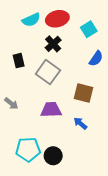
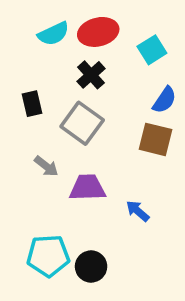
brown square: (83, 93) -> (155, 139), moved
gray arrow: (11, 103) -> (46, 166), moved

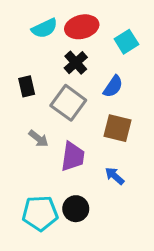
blue semicircle: (164, 100) -> (113, 86), moved
brown square: (155, 139) -> (118, 128), moved
purple trapezoid: (87, 188) -> (73, 156), turned 100
black circle: (91, 267) -> (76, 209), moved

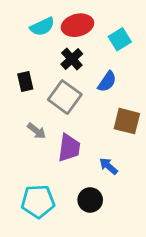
brown square: (118, 128) -> (127, 121), moved
black circle: (76, 209) -> (90, 200), moved

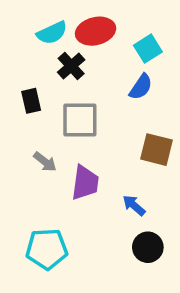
black cross: (72, 59) -> (71, 66), moved
blue semicircle: (107, 82) -> (141, 87), moved
gray square: (65, 97) -> (80, 120), turned -36
black circle: (90, 200) -> (148, 247), moved

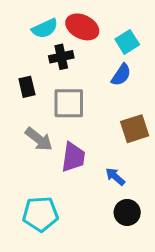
red ellipse: (96, 31) -> (82, 27), turned 40
black cross: (71, 66) -> (61, 57), turned 30
brown square: (157, 150) -> (135, 129), turned -32
gray arrow: (45, 162) -> (39, 139), size x1.4

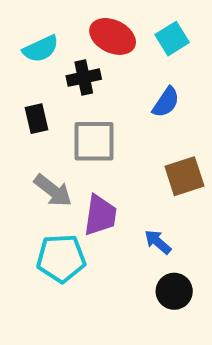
cyan semicircle: (45, 28) -> (41, 49), moved
cyan square: (127, 42) -> (172, 39), moved
cyan pentagon: (40, 214) -> (61, 258), moved

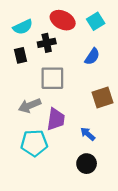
black rectangle: (37, 119) -> (20, 55), moved
gray arrow: (53, 191) -> (30, 106), turned 120
black circle: (174, 291) -> (87, 164), moved

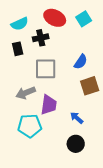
blue semicircle: (92, 57) -> (81, 62), moved

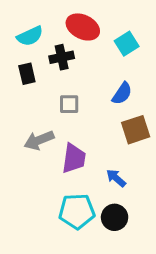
cyan square: (84, 19) -> (127, 44), moved
gray square: (46, 69) -> (69, 104), size x0.6
cyan pentagon: (30, 126) -> (77, 211), moved

